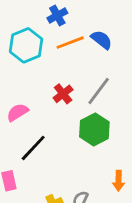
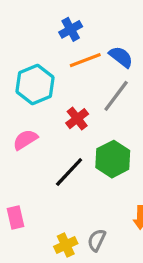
cyan hexagon: (26, 45) -> (35, 84), moved
gray line: (99, 91) -> (116, 96), moved
black line: (33, 148) -> (69, 172), moved

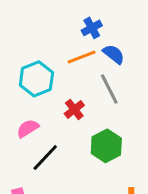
blue cross: (71, 29) -> (92, 28), moved
gray line: (116, 96) -> (109, 89), turned -64
black line: (69, 172) -> (45, 157), moved

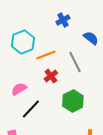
blue semicircle: (114, 54) -> (91, 38), moved
orange line: (82, 57) -> (46, 55), moved
cyan hexagon: (36, 79) -> (23, 42), moved

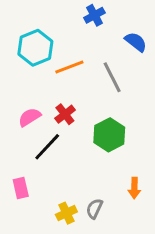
red cross: (51, 76) -> (65, 114), moved

